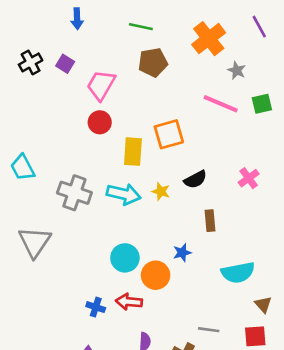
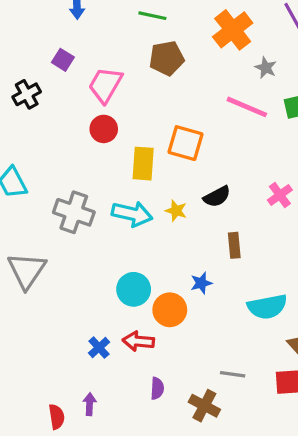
black cross: (31, 62) -> (27, 94), moved
orange square: (169, 134) -> (185, 143), turned 32
blue cross: (96, 307) -> (99, 348), turned 30

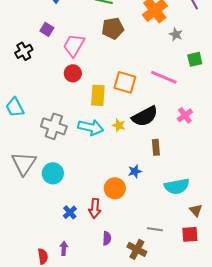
pink line: (247, 107) -> (164, 77), moved
black semicircle: (217, 197) -> (145, 116), size x1.5
cyan circle: (134, 289) -> (53, 173), moved
red arrow: (138, 341) -> (95, 208), turned -90

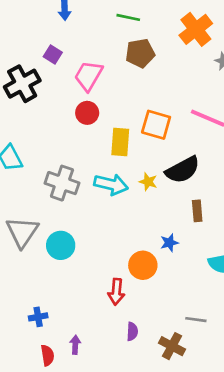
black cross: (24, 51) -> (22, 84), size x1.5
blue cross: (70, 212) -> (38, 317), moved, turned 32

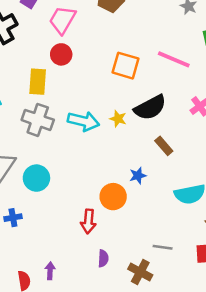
yellow rectangle: (120, 142) -> (38, 82), moved
brown rectangle: (197, 211) -> (164, 146), turned -36
blue cross: (38, 317) -> (13, 218), moved

